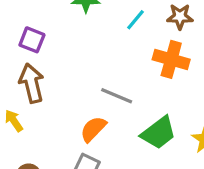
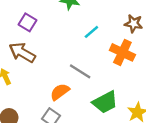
cyan line: (135, 20) -> (91, 32), moved
brown arrow: (32, 83) -> (22, 53), turned -56

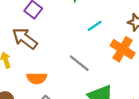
orange semicircle: (60, 92) -> (37, 78), moved, turned -150

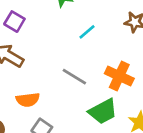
orange cross: (123, 49) -> (119, 76), moved

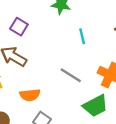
cyan line: (87, 32) -> (82, 36), turned -63

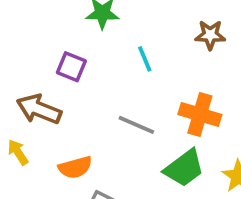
purple square: (19, 27) -> (71, 67), moved

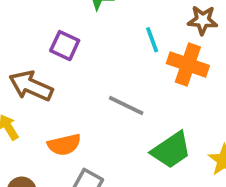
cyan line: (145, 59) -> (152, 40), moved
orange cross: (200, 114) -> (188, 64), moved

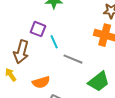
cyan line: (152, 40) -> (54, 42), moved
brown arrow: (31, 86) -> (21, 52), turned -95

